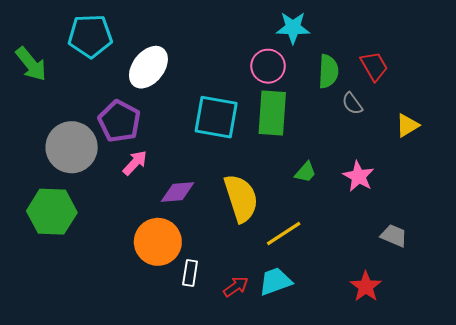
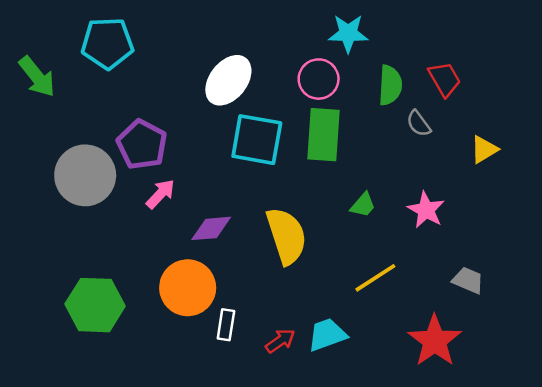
white ellipse: (148, 67) -> (228, 80), moved
green hexagon: (52, 212) -> (95, 305), moved
yellow line: (284, 234) -> (375, 278), moved
red star: (366, 287) -> (435, 341), size x1.4

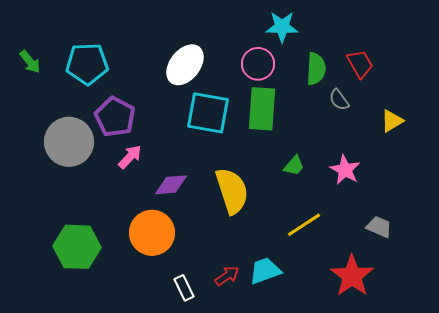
cyan pentagon: (107, 43) -> (87, 64), moved
green arrow: (37, 77) -> (30, 62), size x0.7
white rectangle: (226, 325) -> (184, 288), moved, turned -35

